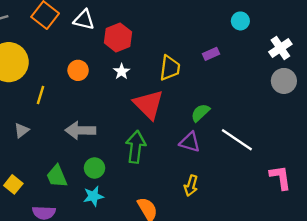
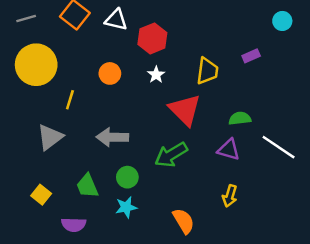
green semicircle: (200, 113) -> (240, 118), turned 36
gray triangle: (22, 130) -> (50, 137), size x1.6
green arrow: (136, 147) -> (171, 155), turned -128

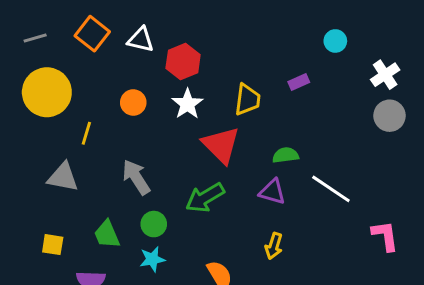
white star: (156, 75) -> (187, 104), size x1.5
gray triangle: (50, 137) -> (63, 177), turned 48
gray arrow: (112, 137) -> (136, 177), turned 56
yellow square: (41, 195) -> (53, 245), turned -30

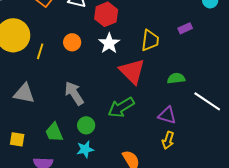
yellow line: (86, 133) -> (40, 51), moved
purple triangle: (272, 192) -> (167, 115), moved

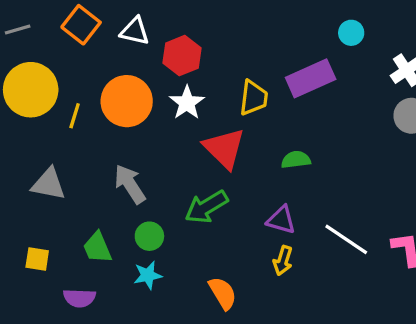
purple rectangle: (185, 28) -> (311, 78), size x2.0
orange circle: (72, 42) -> (127, 101), size x1.8
white line: (207, 101) -> (346, 239), moved

